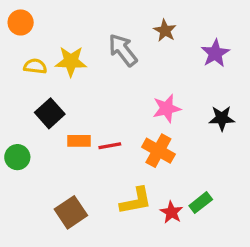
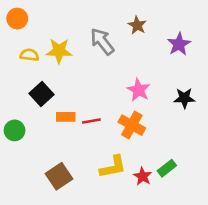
pink star: (167, 108) -> (139, 90), turned -30

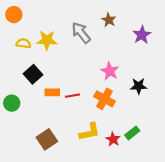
black star: (184, 98) -> (139, 86), moved

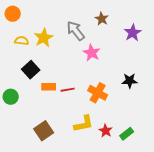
yellow star: (47, 40) -> (44, 38), turned -30
pink star: (110, 71) -> (92, 53), moved
green rectangle: (132, 133) -> (127, 134), moved

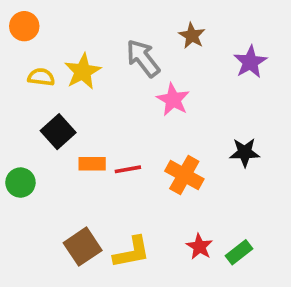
yellow L-shape: (84, 124) -> (132, 252), moved

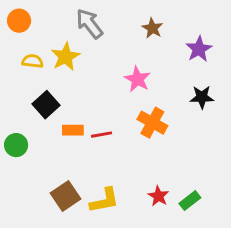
gray arrow: (143, 58) -> (89, 24), moved
black star: (245, 152) -> (202, 97), moved
orange cross: (184, 175) -> (152, 123), moved

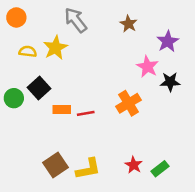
pink star: (137, 79) -> (147, 67), moved
orange cross: (152, 123) -> (129, 103), turned 30
green circle: (16, 145) -> (14, 98), moved

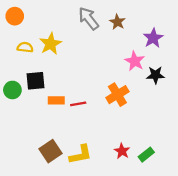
gray arrow: (76, 20) -> (89, 18), moved
black square: (39, 88) -> (36, 81), turned 36

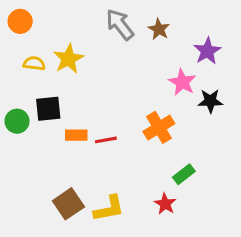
green rectangle: (146, 155) -> (184, 174), moved

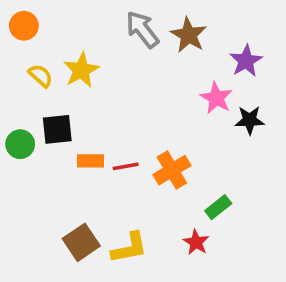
brown star: (159, 29) -> (189, 35), size x1.4
yellow semicircle: (34, 63) -> (41, 76), turned 35
orange cross: (159, 127) -> (172, 170), moved

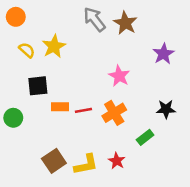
purple star: (246, 61) -> (163, 54), moved
pink star: (216, 98) -> (119, 76), moved
black star: (250, 120) -> (166, 109), moved
green circle: (20, 144) -> (13, 118), moved
red star: (196, 242) -> (117, 161), moved

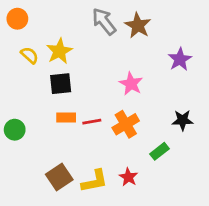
black square: (38, 86) -> (61, 84), moved

